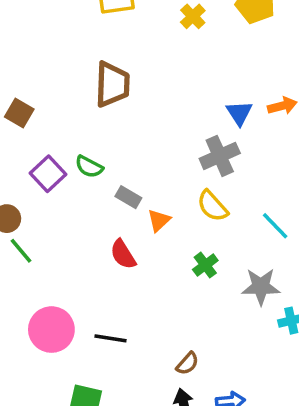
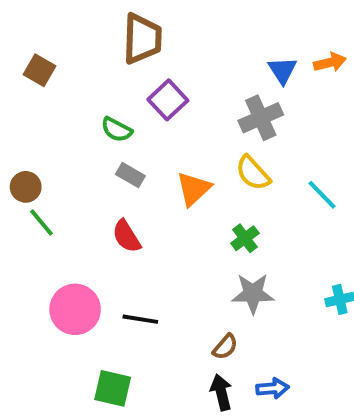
purple square: (48, 174) -> (168, 100), moved
gray rectangle: (128, 197) -> (130, 175), moved
orange triangle: (159, 220) -> (194, 189), size x1.4
red semicircle: (123, 254) -> (126, 236), moved
gray star: (261, 287) -> (253, 294), moved

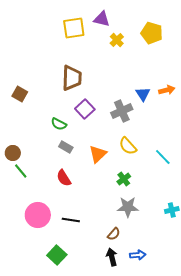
gray cross: (261, 118) -> (122, 111), moved
green square: (113, 388) -> (57, 255), turned 30

